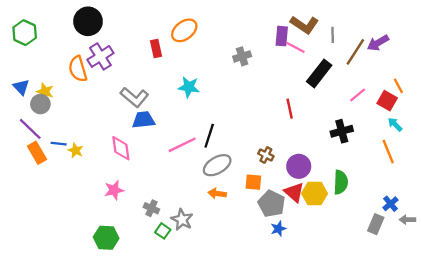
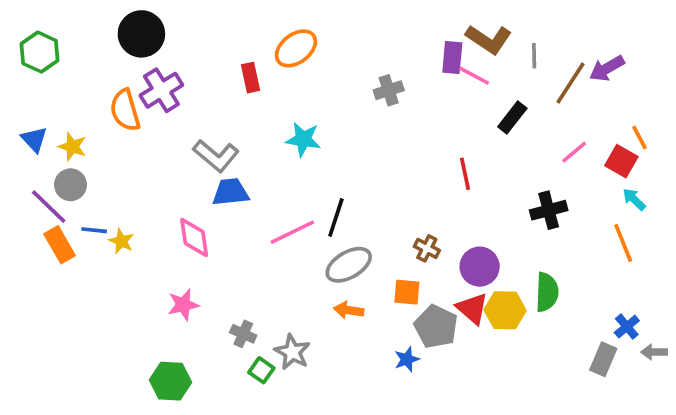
black rectangle: (319, 73) -> (512, 118), size x0.7
gray circle: (40, 104) -> (71, 185), moved
blue star: (278, 229) -> (407, 359), moved

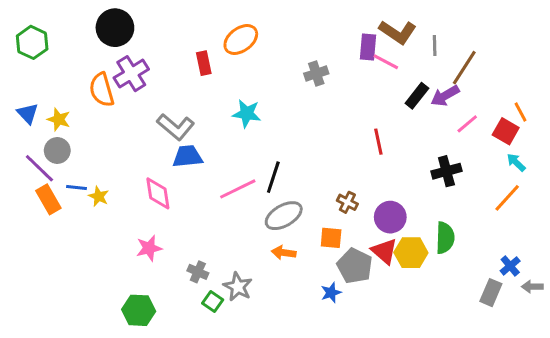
purple arrow: (607, 68) -> (445, 96), moved
orange line: (623, 243) -> (507, 198), turned 64

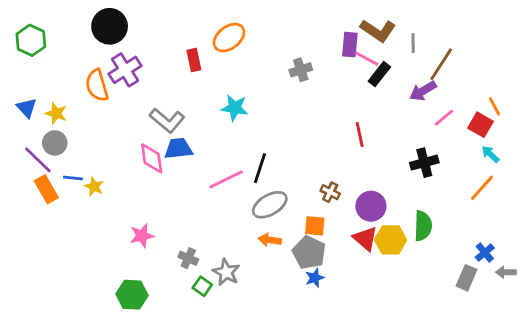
black rectangle: (417, 96) -> (379, 74), moved
pink diamond: (158, 193) -> (152, 158), moved
gray pentagon: (355, 266) -> (309, 253), moved

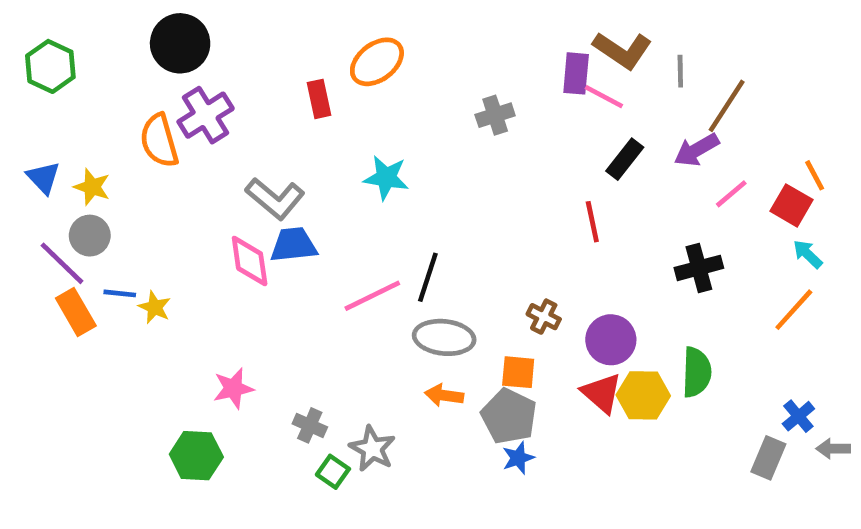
black rectangle: (379, 74) -> (625, 159), moved
gray ellipse: (270, 205) -> (444, 337), turned 36
green hexagon: (132, 295) -> (196, 456), moved

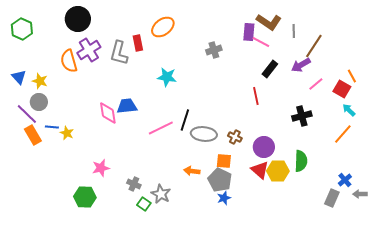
gray L-shape: (275, 198) -> (119, 53), moved, turned 65
gray ellipse: (444, 337) -> (204, 134), moved

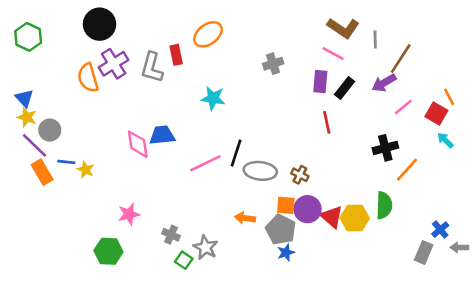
purple rectangle: (249, 32) -> (320, 82), moved
yellow star: (40, 81) -> (27, 117), moved
orange line: (343, 134) -> (407, 170), moved
purple circle: (264, 147) -> (308, 209), moved

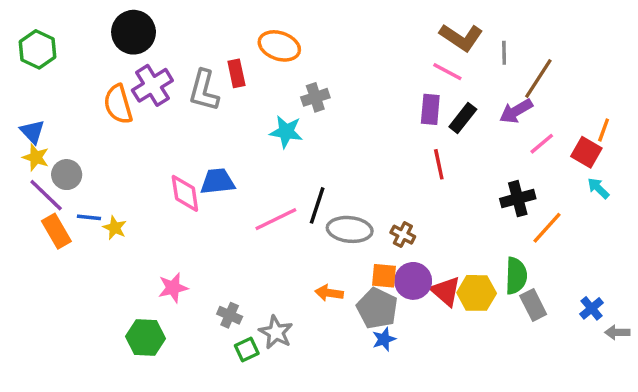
orange ellipse: (208, 34) -> (279, 46), turned 56
gray cross: (273, 64) -> (315, 97), moved
orange line: (449, 97) -> (604, 130), turned 48
gray rectangle: (424, 253) -> (533, 305), moved, turned -50
green square: (184, 260) -> (247, 350), turned 30

